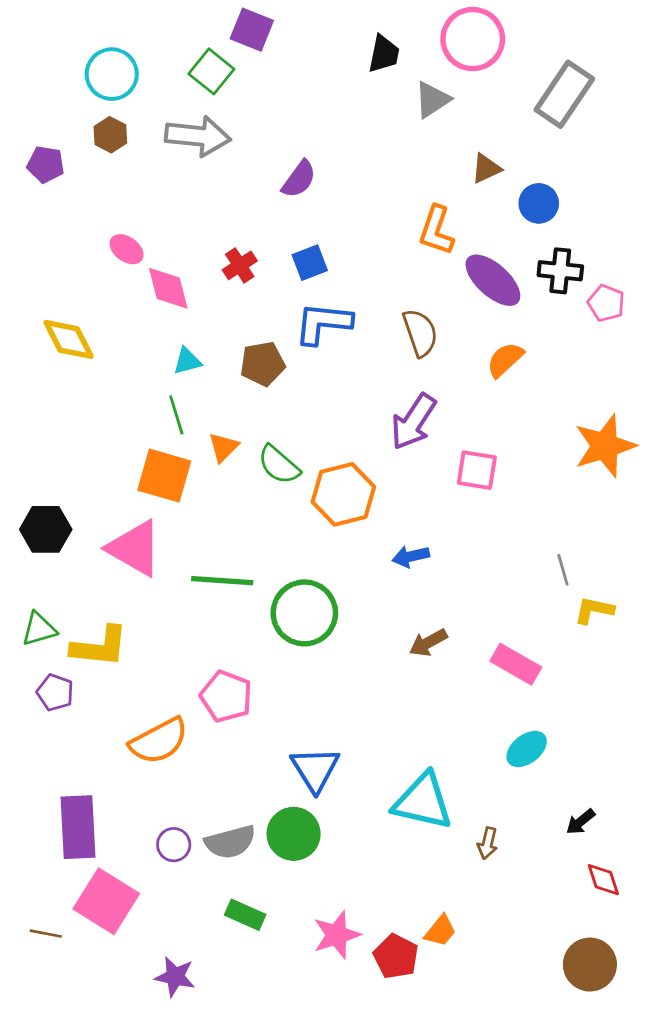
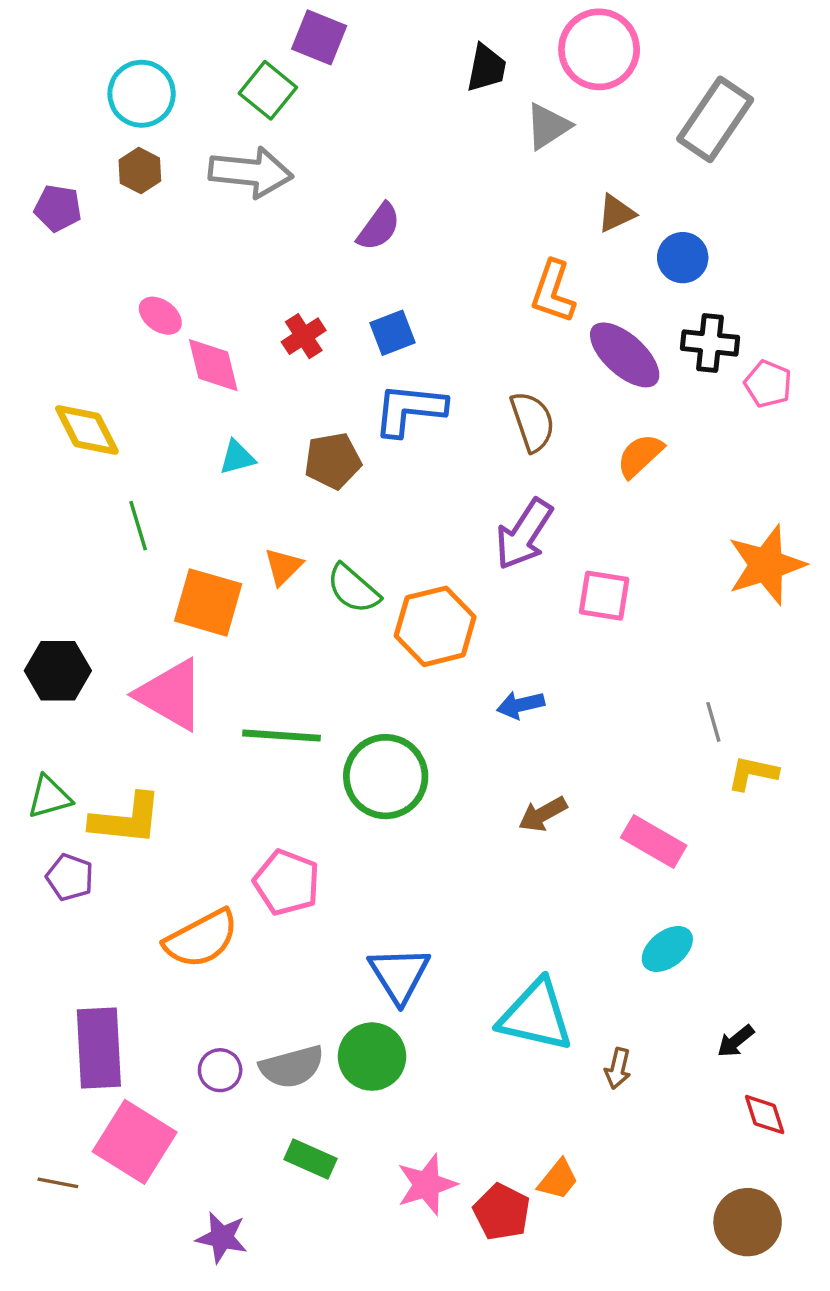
green line: (176, 415) -> (138, 526), moved

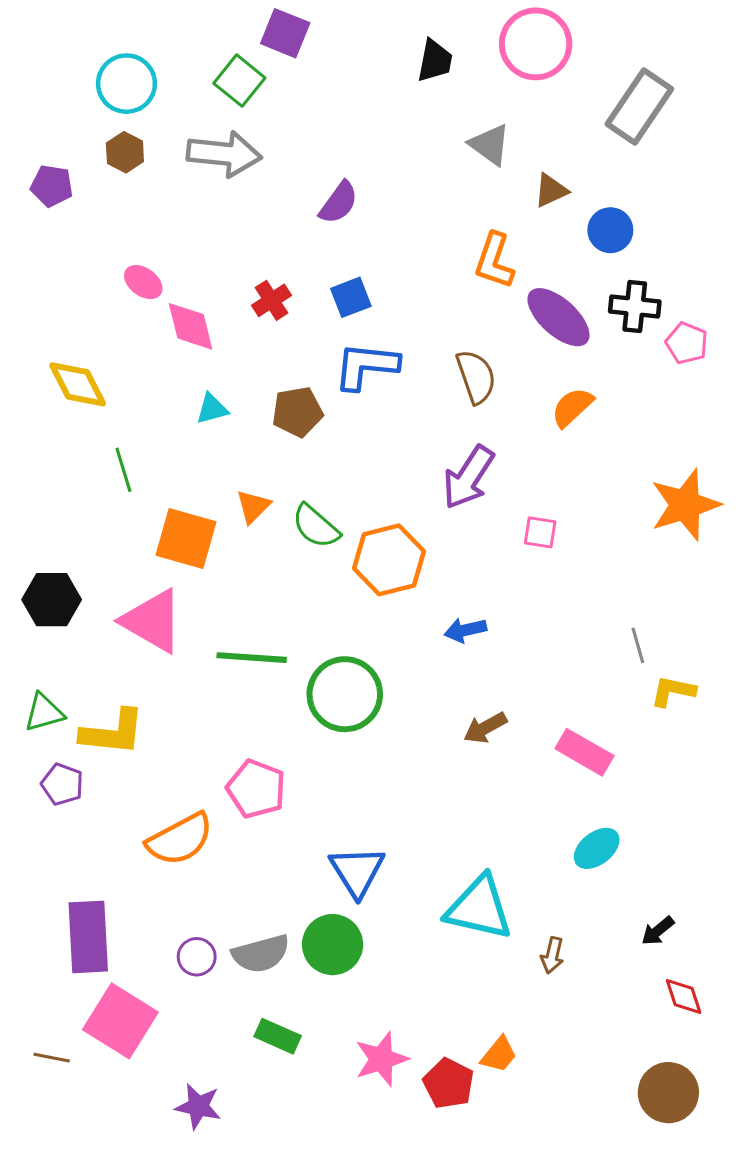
gray triangle: (548, 126) -> (490, 145), moved, turned -51
pink square: (604, 596) -> (540, 532), size x0.7

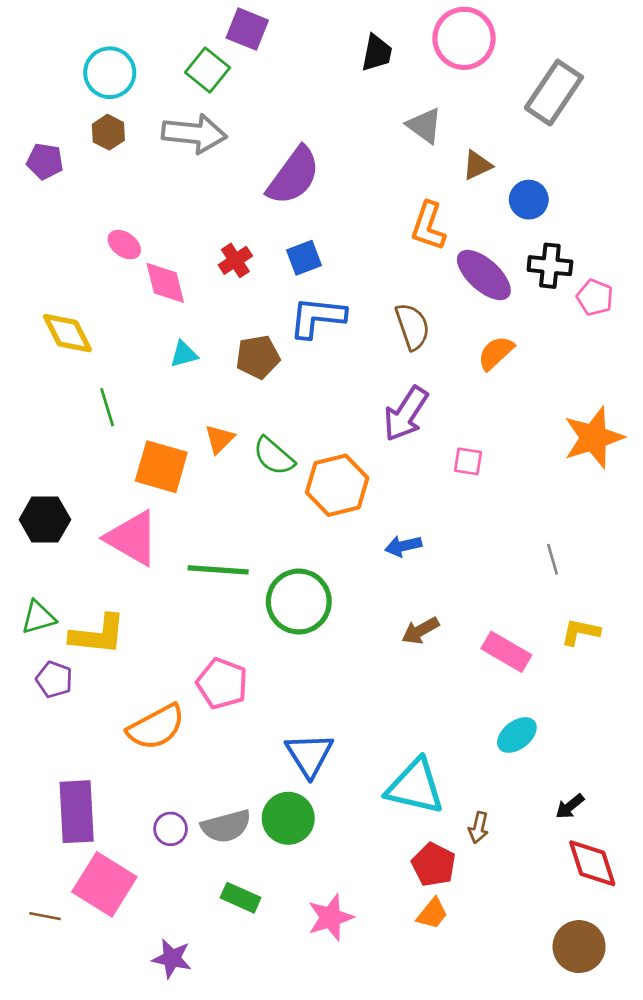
purple semicircle: (339, 203) -> (293, 176), size x1.6
yellow L-shape: (673, 691) -> (580, 632), moved
red diamond: (684, 996) -> (592, 863), size x1.5
red pentagon: (449, 1083) -> (434, 865), moved

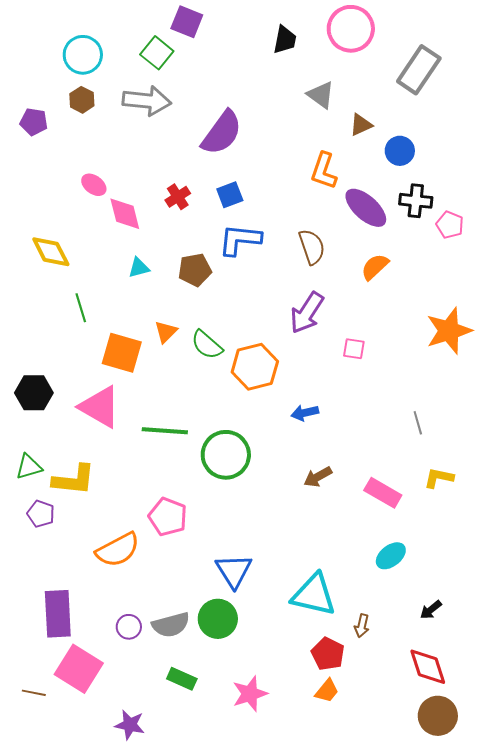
red diamond: (592, 863) -> (428, 667), moved

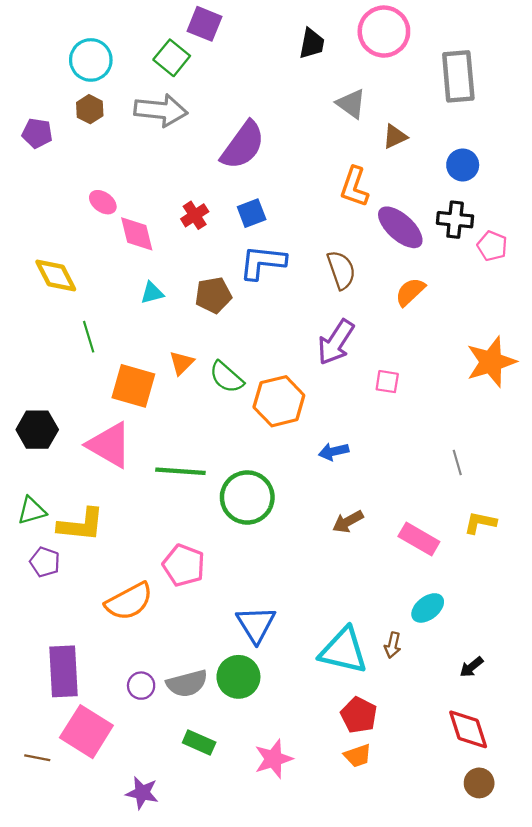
gray rectangle: (419, 70) -> (458, 76), turned -39
blue circle: (400, 151) -> (463, 165), moved
brown arrow: (362, 626) -> (393, 645), moved
orange trapezoid: (327, 691) -> (358, 756), turned 32
brown circle: (438, 716) -> (479, 783), size x0.7

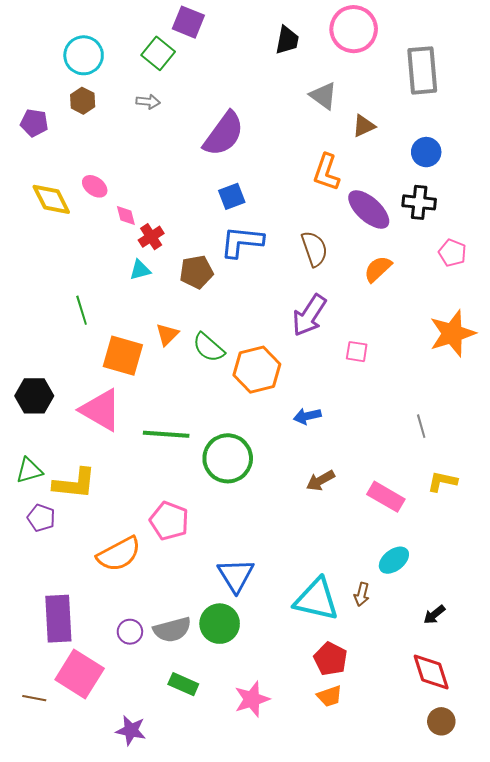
gray arrow: (161, 110) -> (148, 102), size x0.5
red cross: (195, 215) -> (151, 237), moved
pink diamond: (137, 234) -> (126, 216), size x0.6
pink pentagon: (492, 246) -> (452, 253), moved
yellow diamond: (56, 275) -> (51, 199), moved

